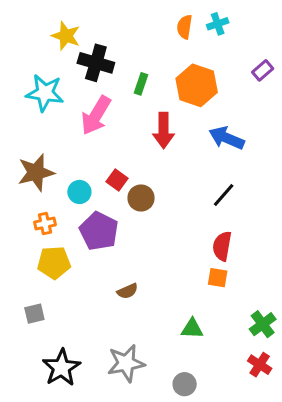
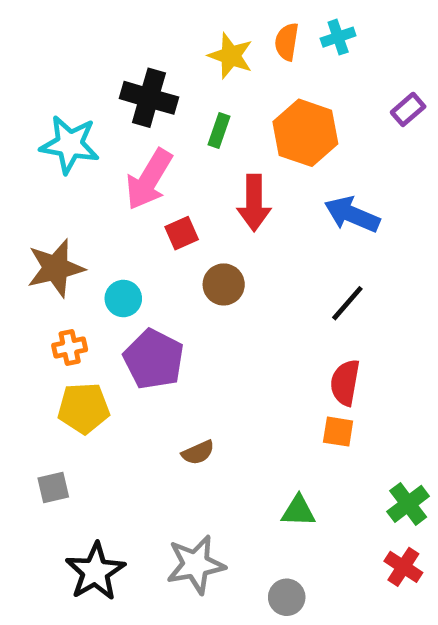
yellow star: (66, 36) -> (231, 56), moved
red square: (117, 180) -> (182, 233), moved, turned 30
brown circle: (141, 198) -> (224, 284), moved

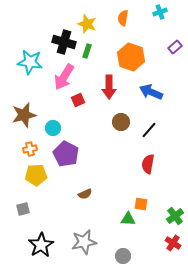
cyan cross: (338, 37) -> (160, 12), moved
yellow star: (231, 56) -> (87, 24), moved
green rectangle: (219, 130) -> (87, 51), moved
brown circle: (224, 284) -> (121, 122), moved
orange square: (338, 432) -> (141, 204), moved

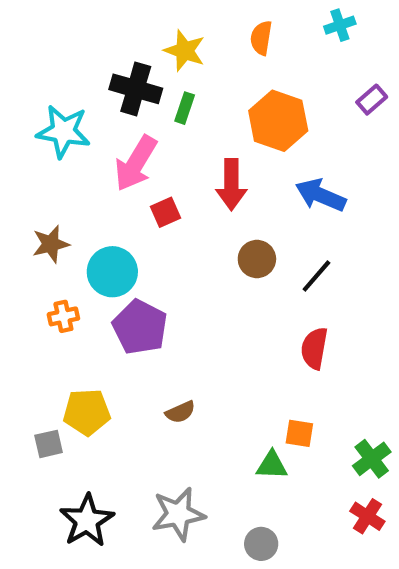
brown star: (24, 115) -> (51, 244), size x0.7
cyan circle: (53, 128) -> (112, 272), size x1.5
yellow pentagon: (36, 175) -> (87, 412), moved

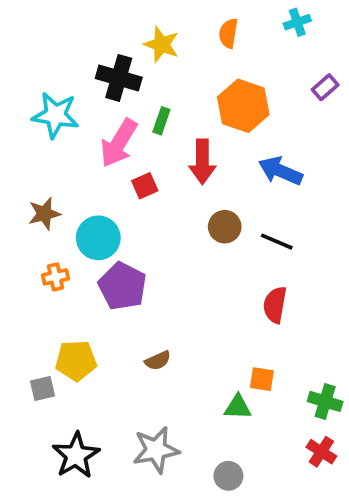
green rectangle: (185, 108) -> (161, 121), moved
black line: (316, 276) -> (277, 242), turned 72
green cross: (372, 459) -> (325, 401), turned -36

